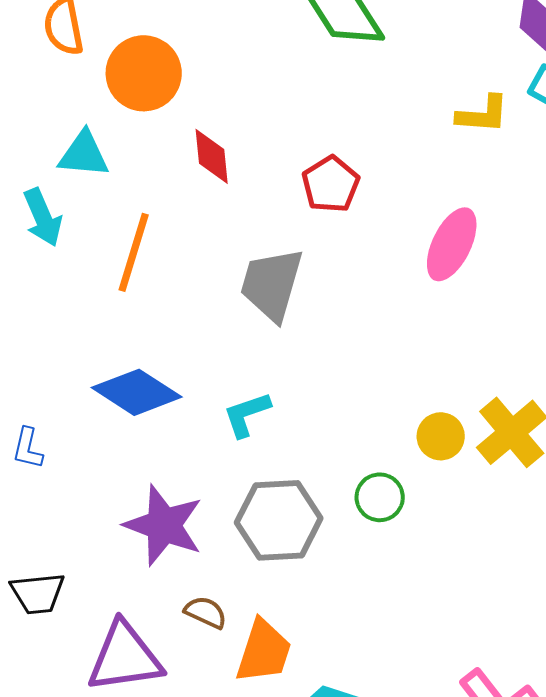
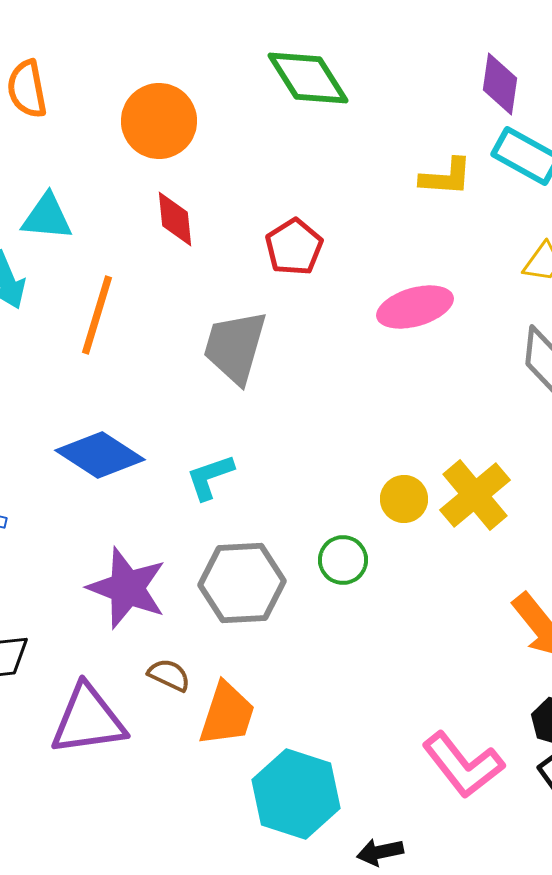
orange circle: (144, 73) -> (159, 121), moved
pink ellipse: (452, 244) -> (415, 307), turned 48

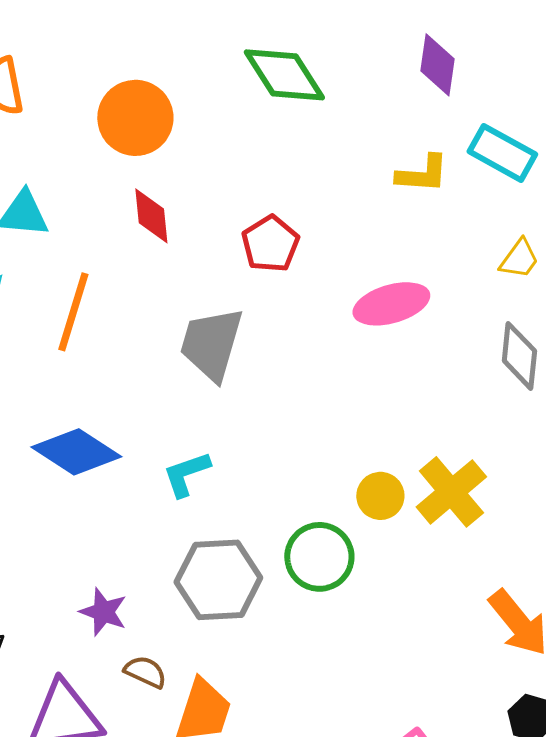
purple diamond: (500, 84) -> (437, 65), moved
green circle: (343, 560) -> (319, 557), size x1.4
purple star: (127, 588) -> (103, 612), moved, size x0.6

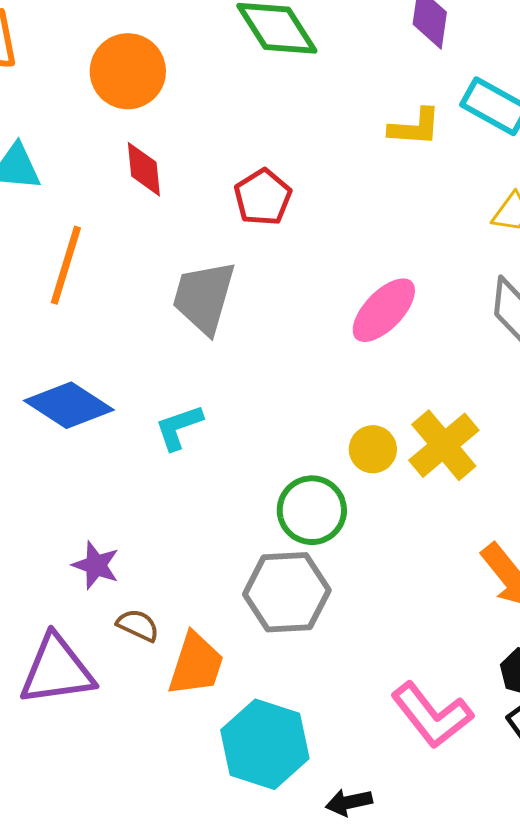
pink ellipse: (391, 304) -> (384, 310), moved, turned -30
gray hexagon: (218, 580) -> (287, 592), moved

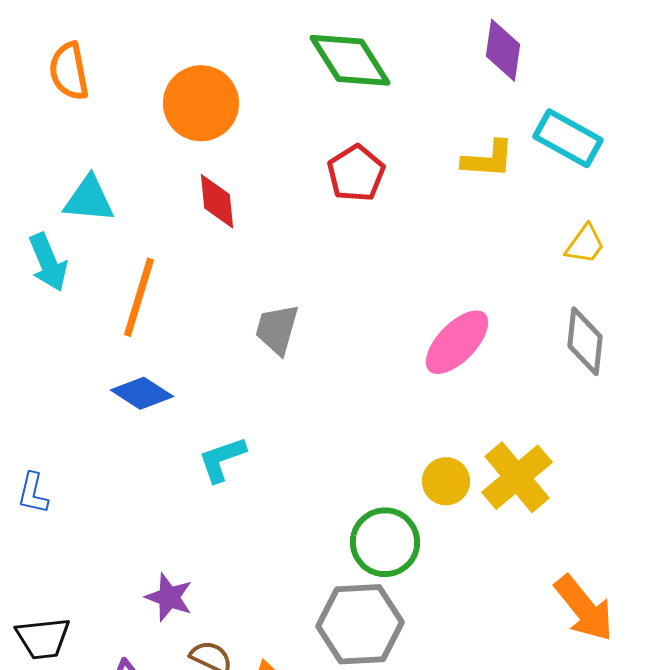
red pentagon: (263, 197) -> (356, 173), moved
gray trapezoid: (204, 297) -> (277, 329), size x0.7
blue diamond: (69, 405) -> (142, 393), moved, size x0.7
cyan L-shape: (179, 427) -> (222, 459), moved

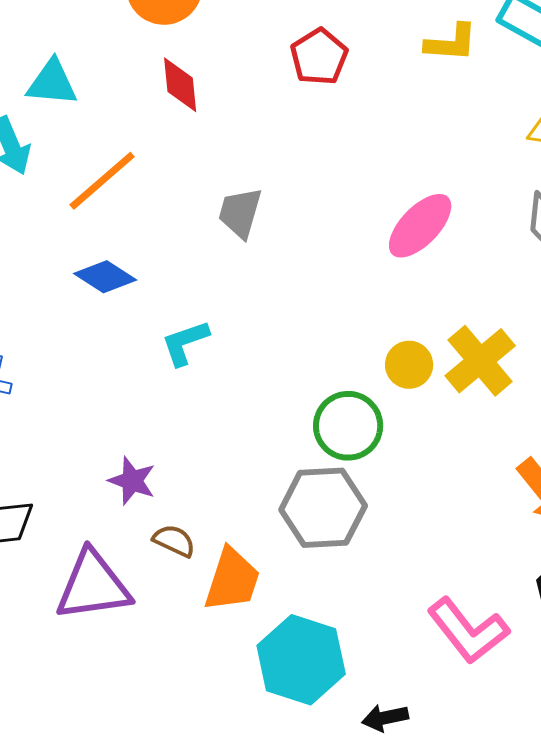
orange line: (139, 297) -> (102, 181), turned 32

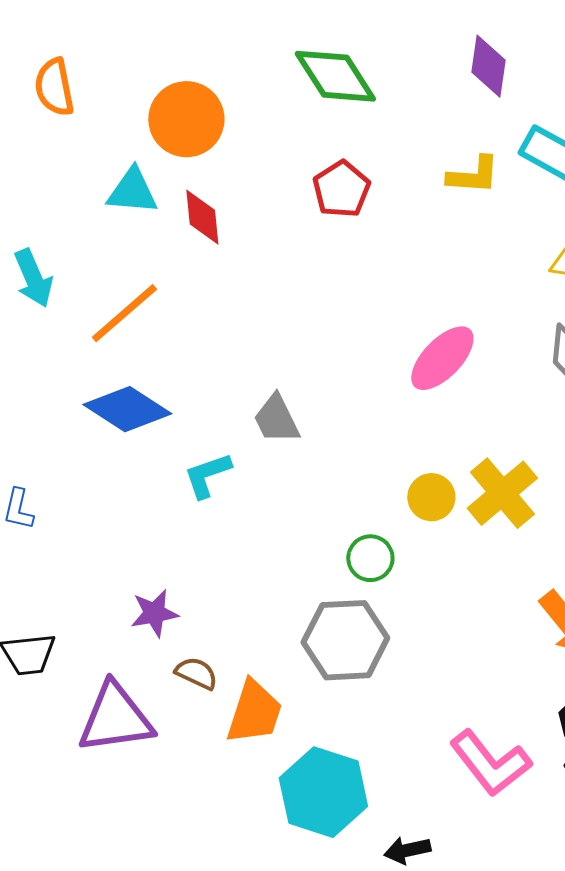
cyan triangle: (52, 83) -> (132, 191), moved
gray trapezoid: (240, 213) -> (276, 419), moved, turned -42
blue diamond: (105, 277) -> (127, 409), size x1.4
green circle: (348, 426) -> (370, 558), size x0.7
purple star: (132, 481) -> (154, 613), turned -30

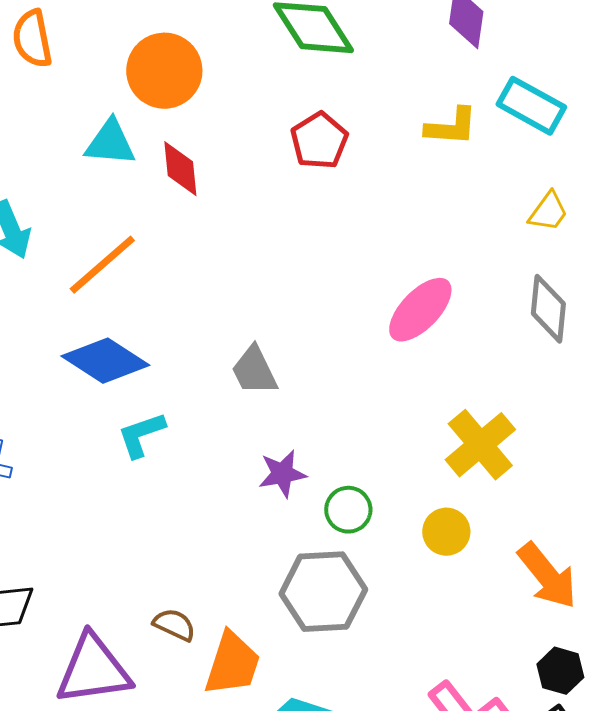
cyan L-shape: (207, 475) -> (141, 435), moved
yellow circle: (431, 497) -> (446, 532), moved
purple star: (154, 613) -> (282, 474), moved

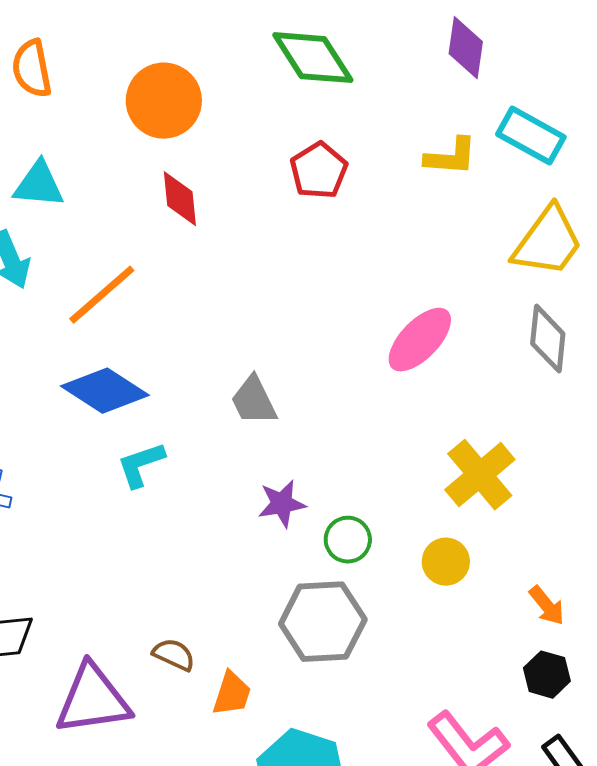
cyan triangle: (110, 143) -> (39, 185), moved
yellow trapezoid: (548, 212) -> (548, 242), size x1.8
orange arrow: (547, 576) -> (547, 606), size x0.6
orange trapezoid: (232, 664) -> (232, 694), size x0.7
black hexagon: (560, 671) -> (547, 675), moved

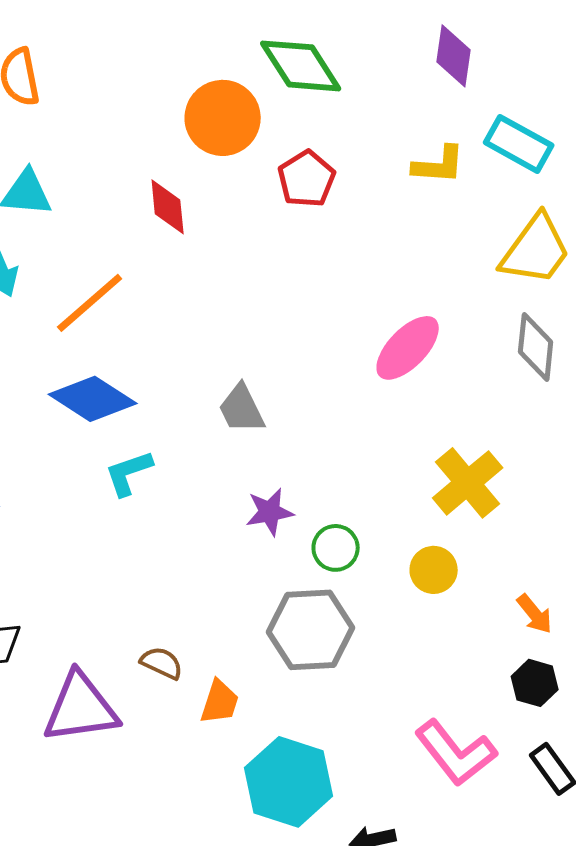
orange circle: (164, 101) -> (223, 118), moved

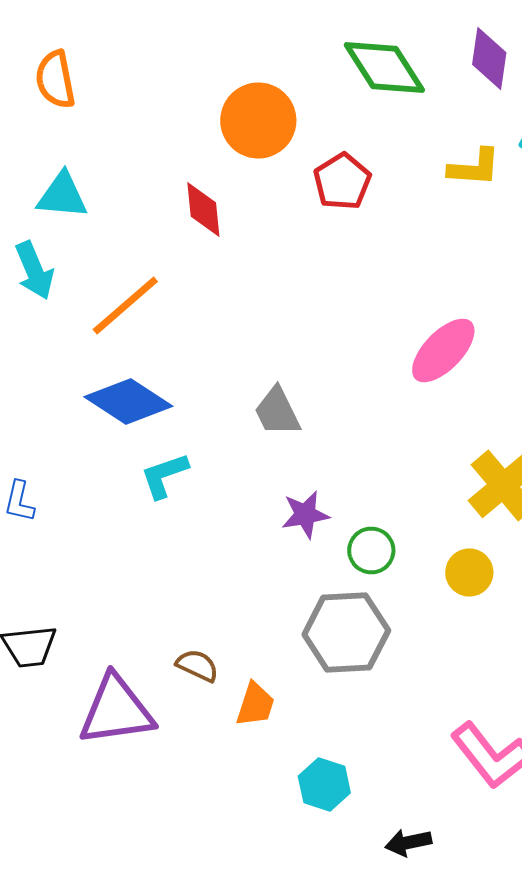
green diamond: (301, 66) -> (384, 68), moved
cyan hexagon: (289, 782) -> (324, 784), size x0.6

